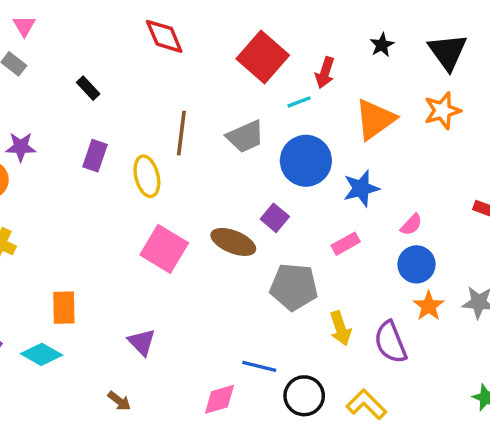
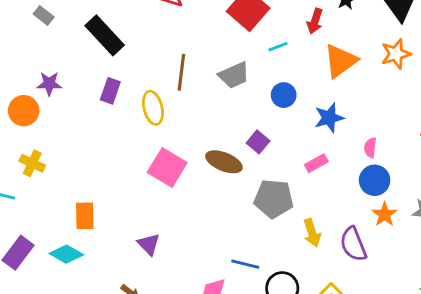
red arrow: (325, 73) -> (315, 21), moved
black rectangle: (88, 88) -> (105, 35), size x2.0
blue circle: (306, 161) -> (284, 95), size x0.6
pink semicircle: (411, 225) -> (370, 148), turned 144

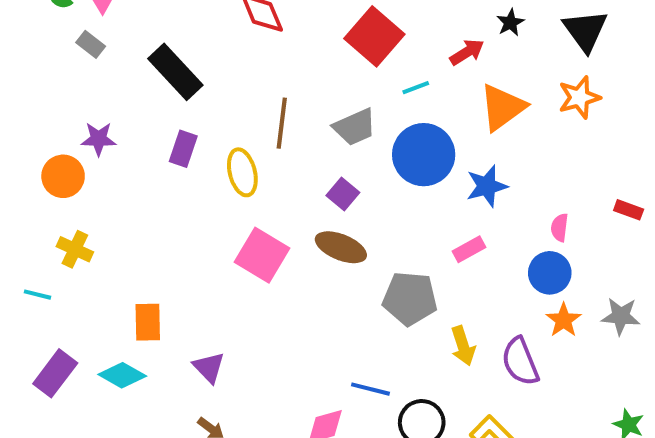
red arrow: (315, 21) -> (467, 52), turned -140
blue circle: (284, 95) -> (424, 155), size x1.8
purple square: (258, 142) -> (343, 194), moved
pink semicircle: (370, 148) -> (560, 228), moved
purple triangle: (149, 244) -> (209, 367), moved

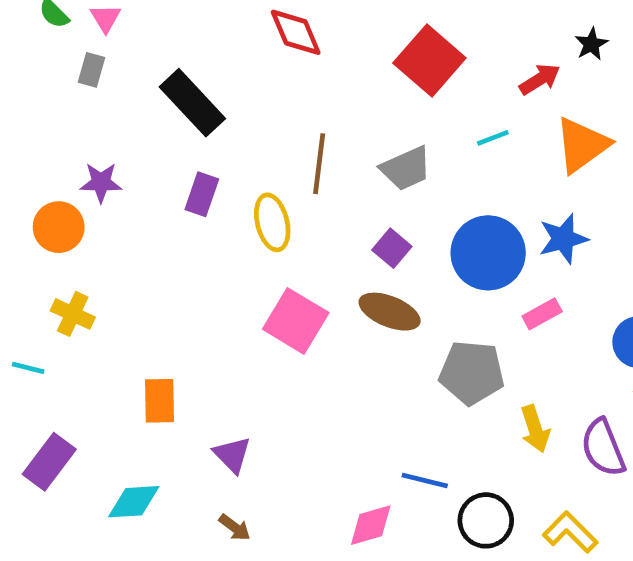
gray rectangle: (91, 44) -> (91, 70), turned 68
cyan line: (416, 88) -> (493, 138), moved
blue circle: (424, 155) -> (488, 253), moved
cyan diamond: (122, 375) -> (134, 502), moved, turned -33

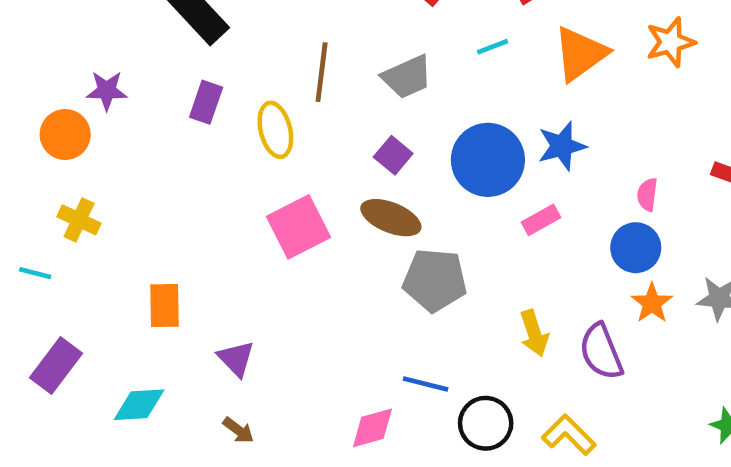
pink square: (296, 321) -> (298, 227), turned 32
gray pentagon: (472, 373) -> (435, 280), moved

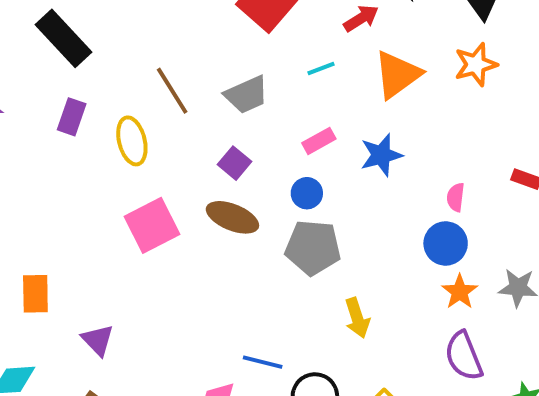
brown line: (322, 72) -> (172, 91), turned -39
blue circle: (488, 160) -> (307, 193), moved, size x0.5
pink rectangle: (541, 220) -> (319, 141), moved
gray pentagon: (435, 280) -> (313, 248), moved
purple semicircle: (601, 352) -> (464, 356), moved

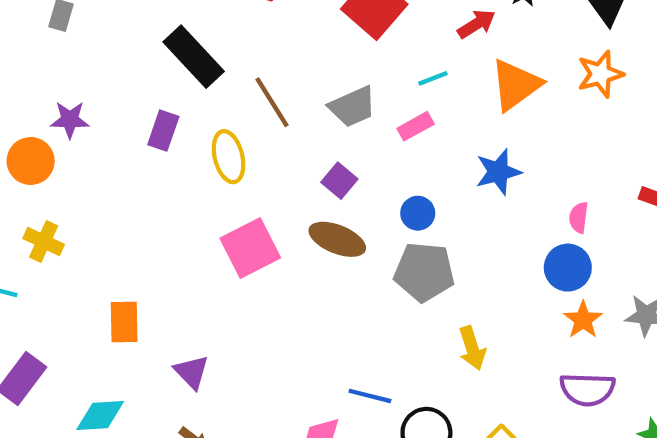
black rectangle: (64, 38) -> (194, 57), moved
pink rectangle: (319, 141) -> (416, 126), moved
purple semicircle: (464, 356) -> (587, 389), turned -66

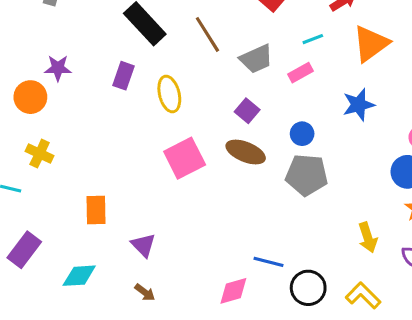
brown line: (272, 102) -> (207, 34), moved
yellow arrow: (472, 348) -> (368, 237), moved

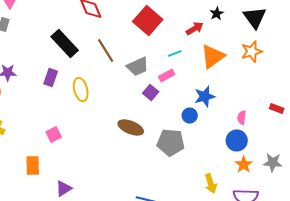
purple square: (247, 111) -> (151, 92), moved
blue circle: (302, 134) -> (190, 116), moved
pink square: (185, 158) -> (54, 134), moved, size x0.6
purple triangle: (143, 245) -> (64, 188), turned 42

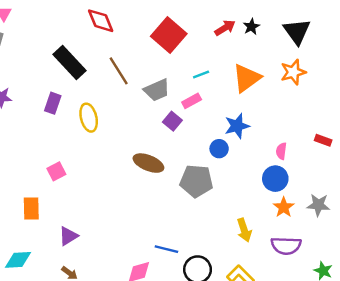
red arrow: (195, 28) -> (225, 28), moved

